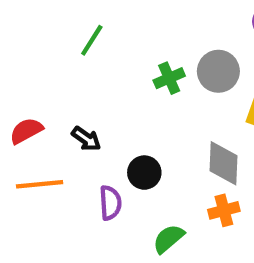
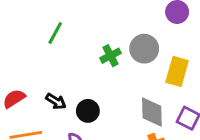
black circle: (144, 173) -> (88, 111), moved

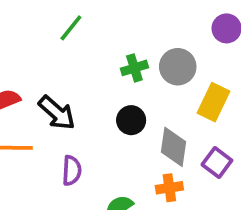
black arrow: (56, 101) -> (57, 113), size x1.5
black circle: (88, 111) -> (131, 120), moved

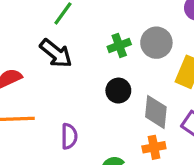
black arrow: (57, 113) -> (56, 53), moved

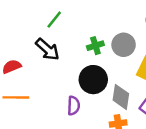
black circle: (118, 91) -> (93, 80), size x1.5
purple semicircle: (69, 136) -> (74, 106), moved

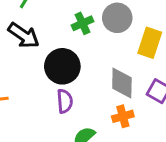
black circle: (93, 80) -> (62, 66), moved

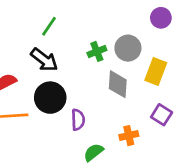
black circle: (62, 66) -> (50, 98), moved
gray diamond: (122, 83) -> (118, 84), moved

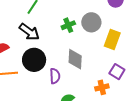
gray diamond: (118, 84) -> (75, 59), moved
orange cross: (129, 136) -> (102, 87), moved

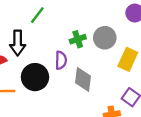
black arrow: (29, 32) -> (18, 43), moved, turned 50
purple semicircle: (55, 76) -> (61, 60), moved

